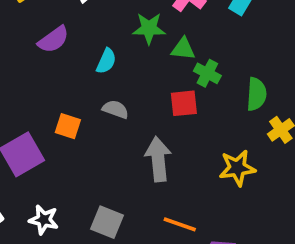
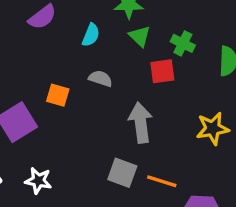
green triangle: (183, 49) -> (140, 36), moved, turned 40
gray square: (107, 222) -> (122, 173), moved

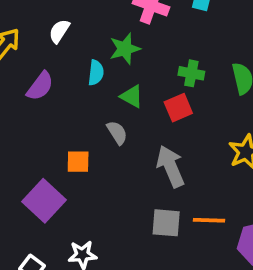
cyan semicircle: (91, 35) -> (96, 73), moved
green triangle: (140, 36) -> (132, 96), moved
gray semicircle: (100, 79) -> (117, 133), turned 55

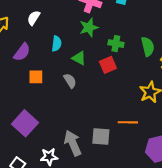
green star: (125, 49) -> (89, 27), moved
orange square: (78, 162) -> (36, 77), moved
gray arrow: (171, 166) -> (73, 143), moved
orange line: (209, 220) -> (128, 122), moved

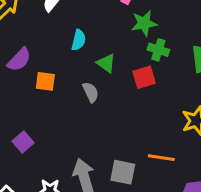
green star: (89, 27) -> (144, 23), moved
purple semicircle: (22, 52) -> (19, 60), moved
purple square: (25, 123) -> (23, 142), size x0.6

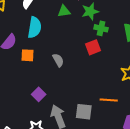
cyan semicircle: (79, 40) -> (35, 27), moved, size x1.5
green triangle: (106, 63) -> (64, 11), moved, turned -40
purple square: (23, 142) -> (39, 94), moved

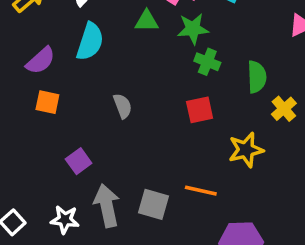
red square: (93, 47) -> (200, 110), moved
orange square: (27, 55) -> (47, 102), moved

